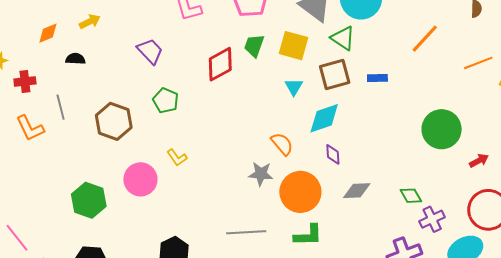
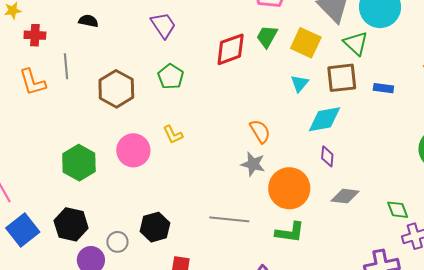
orange semicircle: (282, 144) -> (260, 131), moved

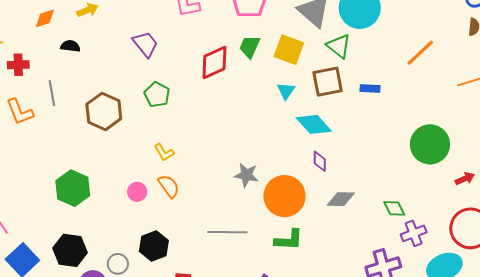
cyan diamond: (324, 119) -> (314, 124), turned 63
orange semicircle: (260, 131) -> (169, 186), moved
pink circle: (133, 150) -> (137, 192), moved, size x0.6

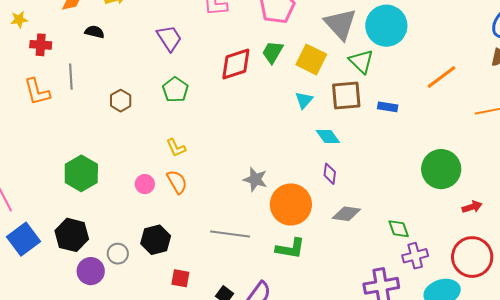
brown hexagon: (104, 111) -> (121, 101), size x0.6
cyan diamond: (314, 124) -> (328, 136), size x0.7

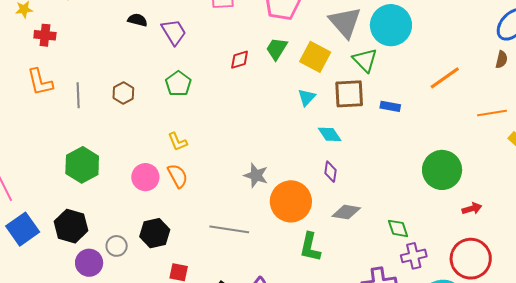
black semicircle: (94, 32) -> (138, 20), moved
red diamond: (236, 64) -> (240, 60), size x0.6
gray line: (71, 77) -> (78, 95), moved
pink circle: (145, 184) -> (145, 177), size x1.4
green L-shape: (290, 249) -> (310, 247), moved, turned 92

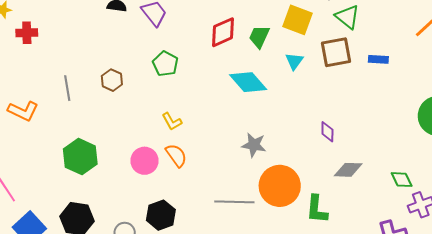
green trapezoid: (277, 49) -> (259, 37), moved
red diamond: (240, 60) -> (223, 32), size x1.5
orange L-shape: (40, 82) -> (23, 111), moved, turned -44
cyan diamond: (330, 134) -> (248, 82), moved, size x1.5
orange circle: (291, 201) -> (280, 186), moved

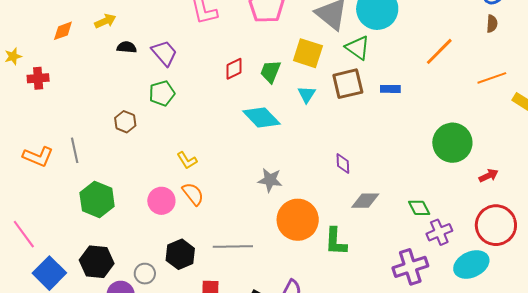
red diamond: (223, 32) -> (234, 69), size x0.7
green pentagon: (165, 64) -> (162, 93), moved, turned 30
gray line: (67, 88) -> (75, 150), moved
gray line: (234, 202) -> (233, 247), moved

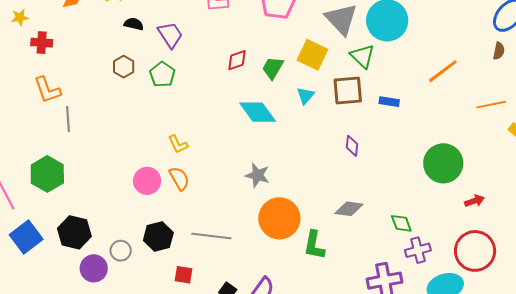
green pentagon: (162, 93) -> (162, 74), turned -30
brown hexagon: (125, 122) -> (124, 67), moved
orange L-shape: (38, 157) -> (47, 90), moved, turned 40
purple diamond: (343, 163) -> (352, 146), moved
green hexagon: (97, 199) -> (47, 174), moved

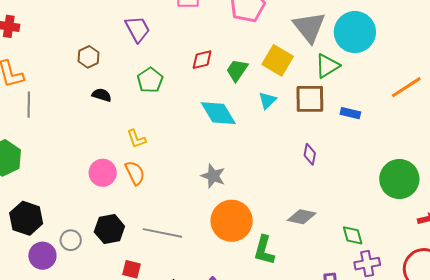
black semicircle: (134, 24) -> (102, 95), moved
green triangle: (362, 56) -> (327, 66), turned 40
green pentagon: (162, 74) -> (150, 80), moved

